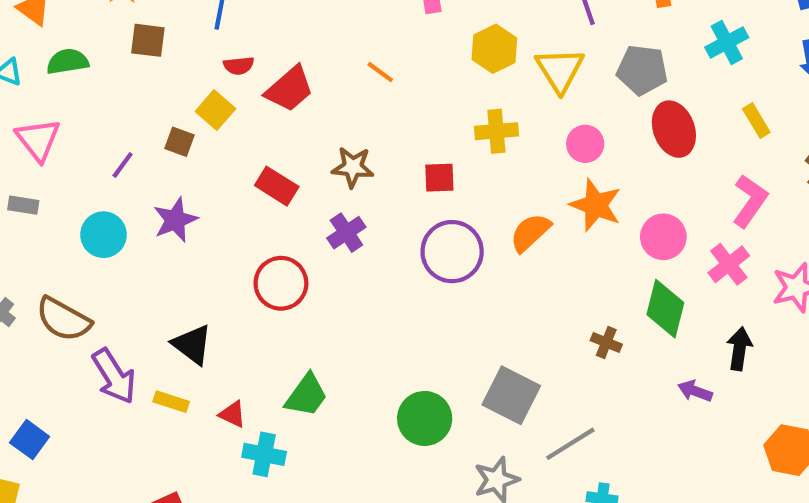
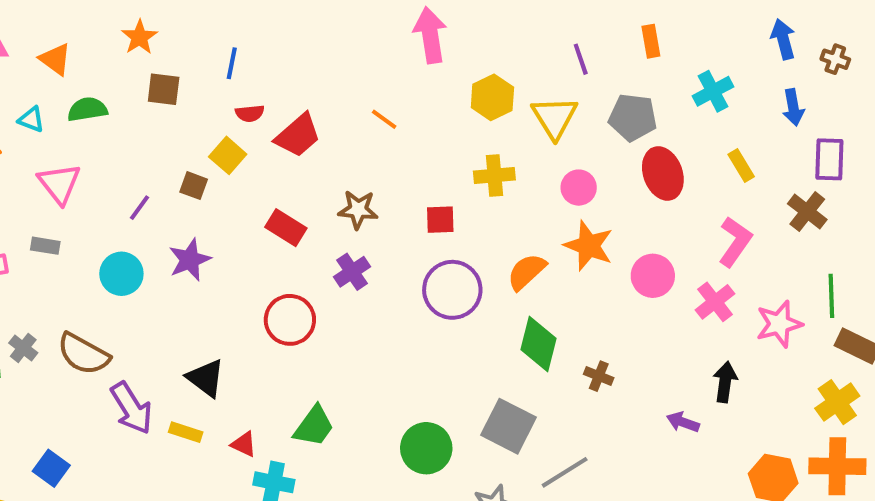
green diamond: (665, 309) -> (539, 344), moved

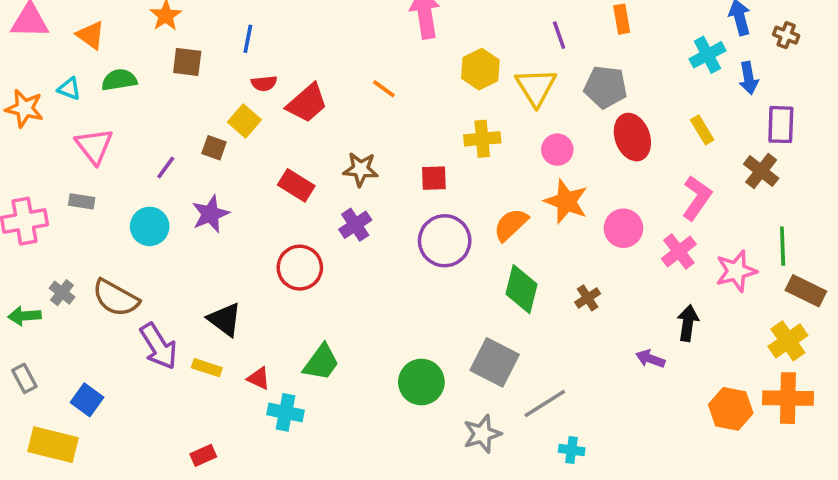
cyan cross: (713, 91) -> (707, 55), moved
brown cross: (599, 376) -> (588, 298), moved, turned 35

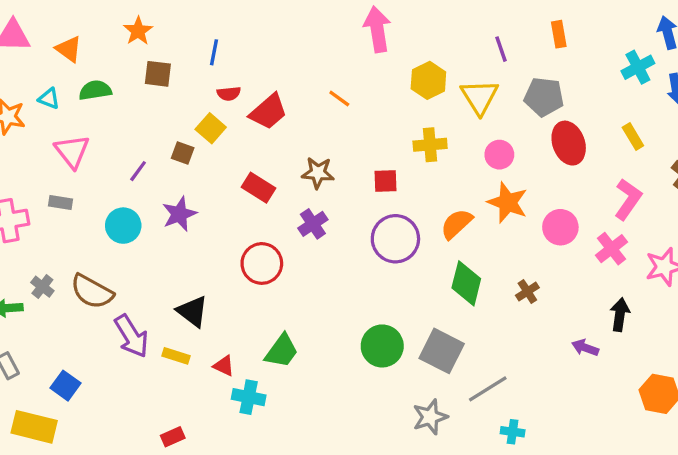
green circle: (421, 382) -> (382, 346), moved

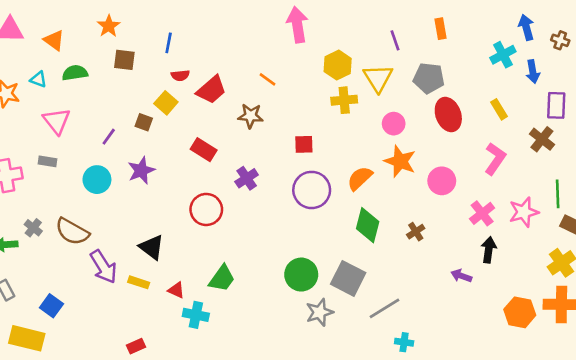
yellow cross: (430, 145) -> (344, 100), moved
brown star: (318, 173) -> (251, 116), moved
pink cross: (612, 249) -> (482, 213), moved
gray star: (430, 417) -> (319, 312), moved

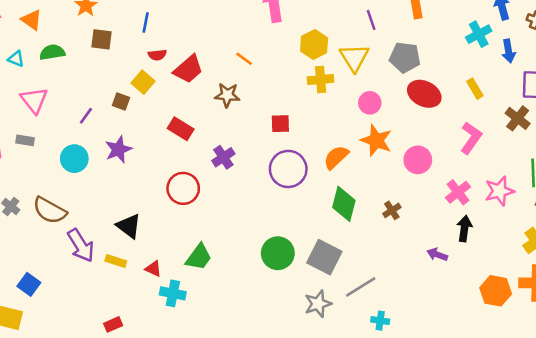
red ellipse: (448, 115) -> (424, 94), turned -44
gray star: (319, 312) -> (318, 304), moved

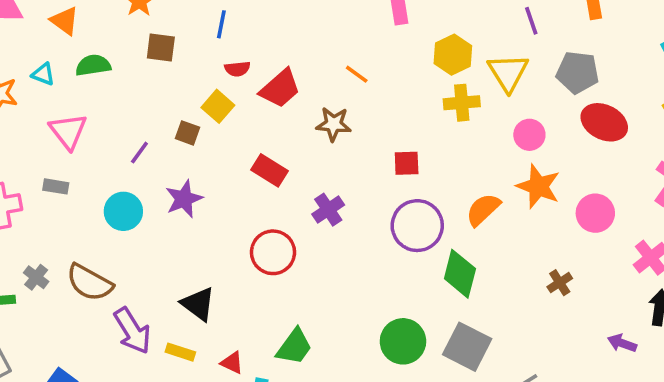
green diamond: (344, 204) -> (460, 274), moved

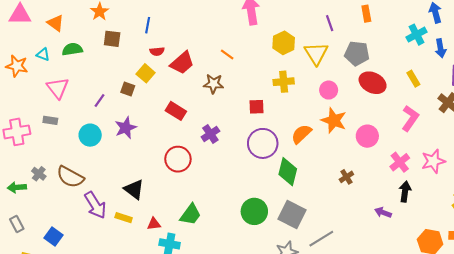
yellow cross: (462, 103) -> (284, 82), moved
red triangle: (232, 363) -> (154, 224), turned -32

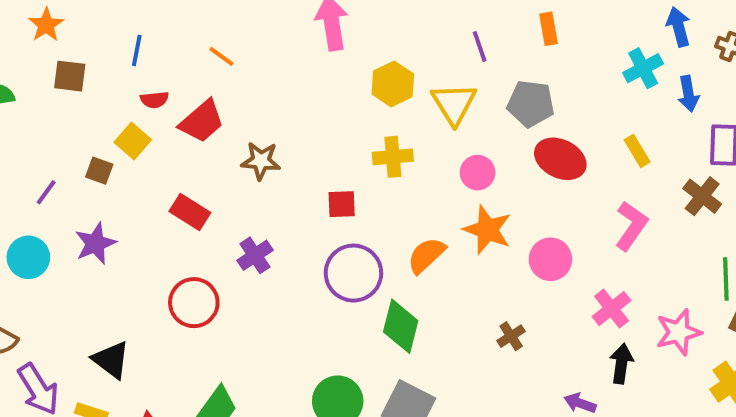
orange line: (227, 54) -> (221, 56), moved
pink star: (433, 161) -> (679, 332), moved

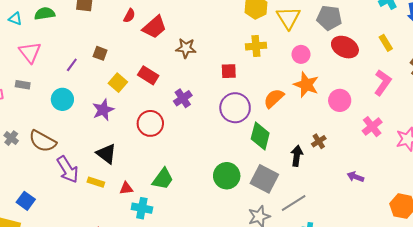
red semicircle: (154, 100) -> (129, 16), turned -56
yellow square: (133, 141) -> (118, 83), moved
purple star: (95, 244) -> (103, 110), moved
black arrow: (621, 364) -> (297, 156), moved

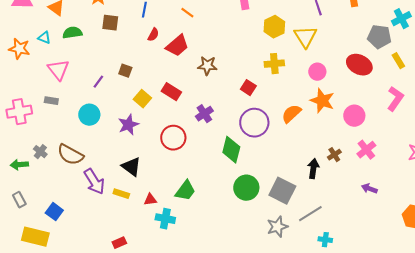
gray pentagon: (329, 18) -> (379, 37), moved
red square: (229, 71) -> (248, 88), turned 35
pink cross: (372, 127) -> (366, 150), moved
green diamond: (260, 136) -> (231, 150), moved

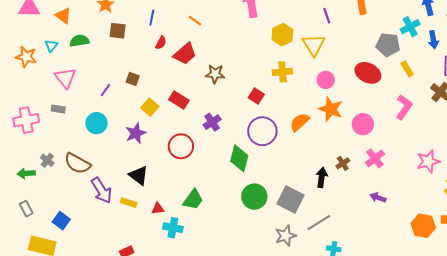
cyan triangle: (44, 38) -> (51, 46), turned 48

